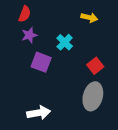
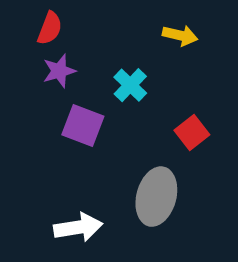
gray ellipse: (93, 96) -> (156, 197), moved

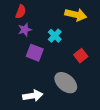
yellow arrow: (180, 35) -> (76, 15), size x1.5
gray ellipse: (156, 197) -> (66, 83), turned -65

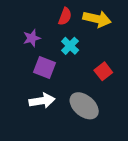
red semicircle: (21, 12) -> (65, 16), moved
white arrow: (33, 96) -> (42, 101), moved

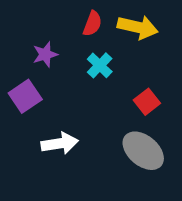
purple square: (45, 67) -> (25, 96), moved, turned 35
gray ellipse: (84, 106) -> (143, 151), moved

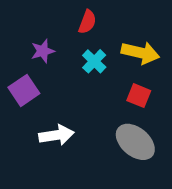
yellow arrow: (138, 27) -> (140, 53), moved
red square: (147, 102) -> (139, 96), turned -30

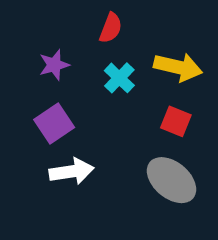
purple square: (24, 90) -> (54, 124), moved

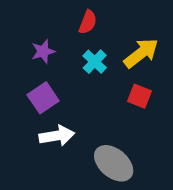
yellow arrow: (178, 67) -> (141, 53), turned -51
gray ellipse: (172, 180) -> (114, 163), moved

